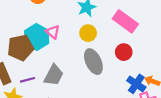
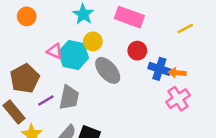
cyan hexagon: (37, 37) -> (74, 55), moved
purple line: (27, 80) -> (46, 100), moved
blue cross: (136, 84) -> (159, 69), moved

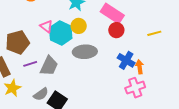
red circle: (137, 51) -> (116, 30), moved
gray ellipse: (108, 70) -> (85, 52), turned -65
orange arrow: (177, 73) -> (139, 67), turned 64

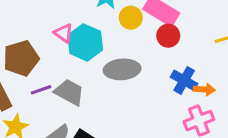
yellow circle: (79, 26) -> (131, 18), moved
gray trapezoid: (49, 66) -> (69, 92), turned -85
orange arrow: (139, 67) -> (204, 90), turned 104

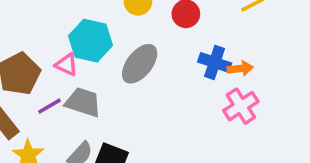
pink triangle: (64, 33) -> (66, 65), moved
gray ellipse: (122, 69) -> (140, 64), turned -36

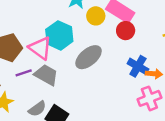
pink triangle: (66, 65) -> (40, 48), size x1.5

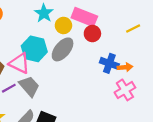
gray ellipse: (89, 57) -> (63, 49), moved
gray trapezoid: (46, 75) -> (29, 86), turned 30

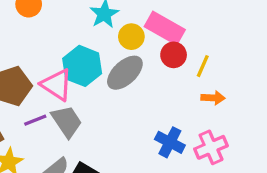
yellow line: (133, 29) -> (203, 66), moved, turned -48
blue cross: (109, 63) -> (170, 142), moved
orange arrow: (125, 67) -> (213, 98), moved

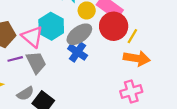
red circle: (174, 55) -> (114, 26), size x1.6
orange arrow: (213, 98) -> (137, 58), size x1.6
blue cross: (170, 142) -> (78, 52), moved

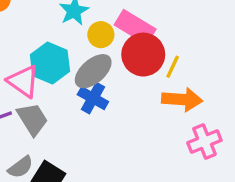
pink cross: (131, 92) -> (204, 142), moved

